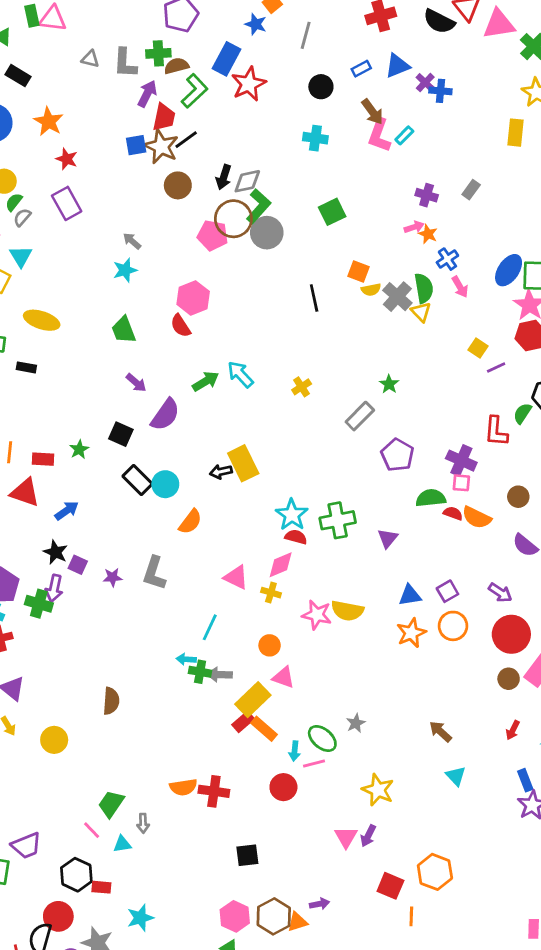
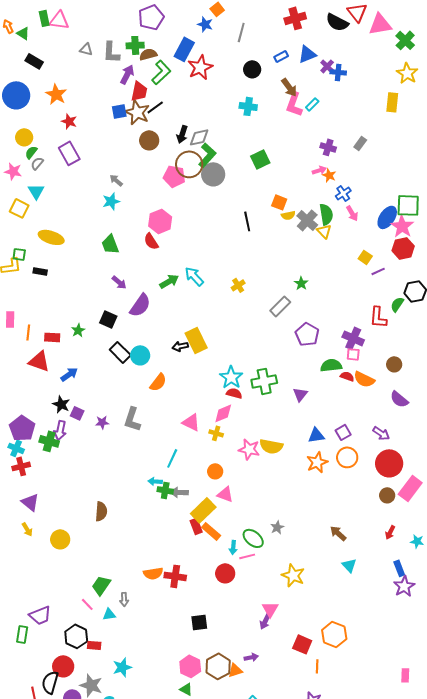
blue ellipse: (509, 270) -> (387, 217), moved
red rectangle: (243, 722) -> (196, 526), turned -70
purple arrow: (368, 836) -> (265, 621), moved

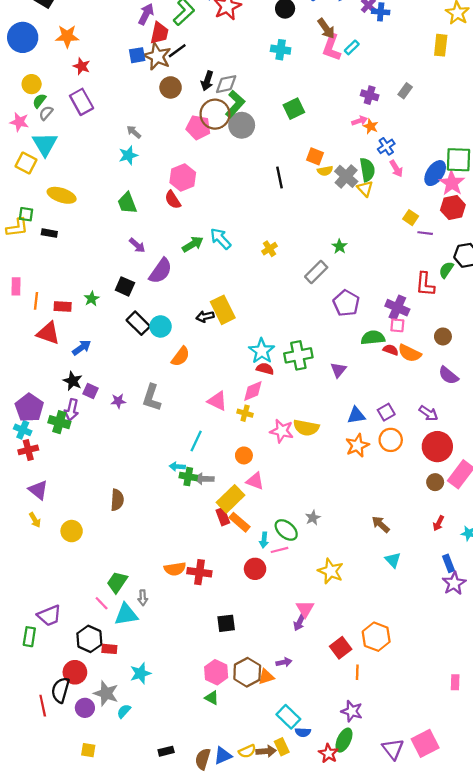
orange star: (56, 94) -> (67, 36), turned -30
cyan triangle: (36, 191) -> (45, 144), size x1.4
purple line: (378, 271) -> (425, 233), turned 32
cyan triangle: (109, 614) -> (126, 614), size x1.6
red square: (302, 644) -> (341, 648), turned 30

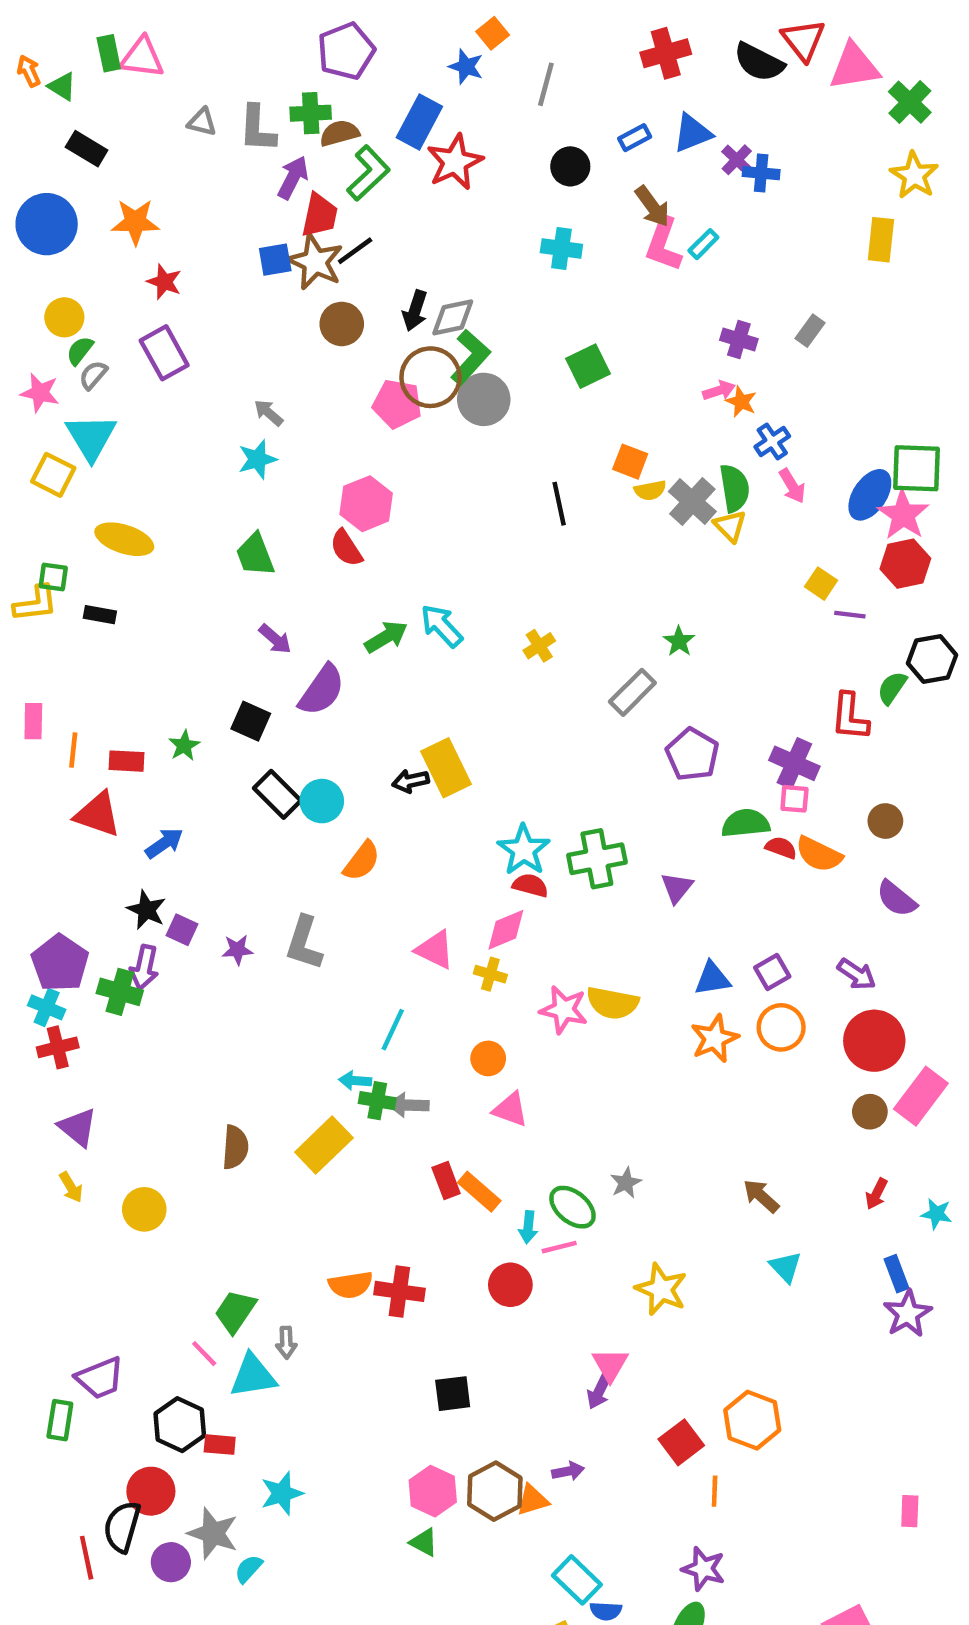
yellow rectangle: (231, 499) -> (324, 1145), moved

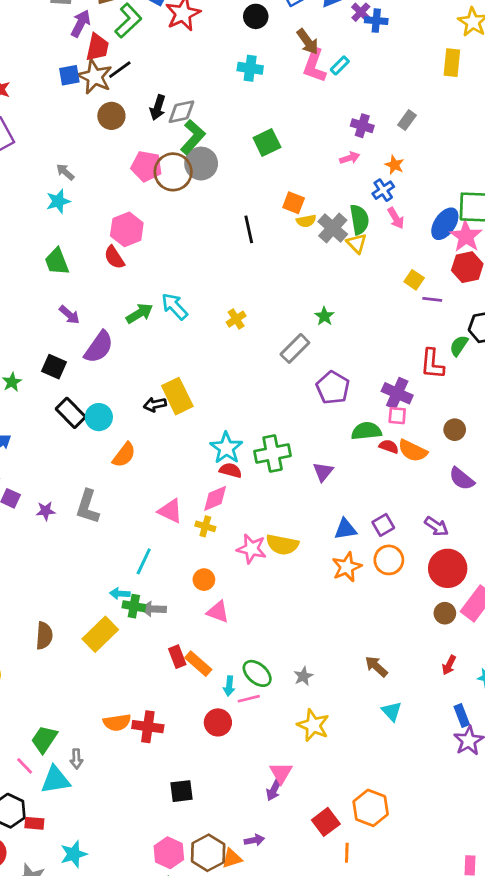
brown circle: (430, 377) -> (173, 172), moved
orange star: (741, 402) -> (394, 165), moved
gray star: (626, 1183) -> (303, 676), moved

